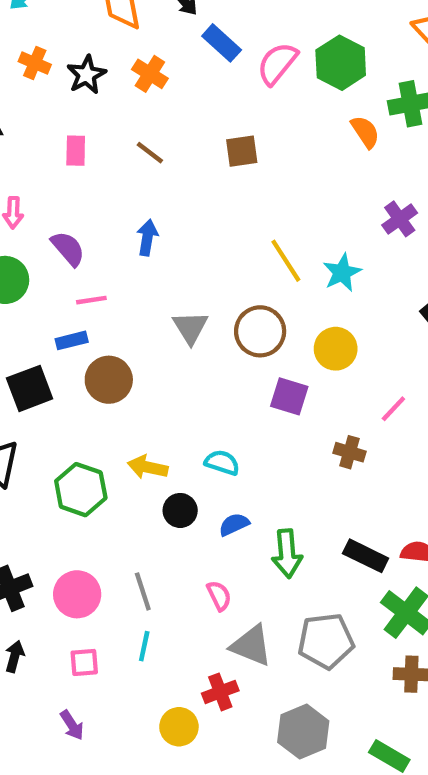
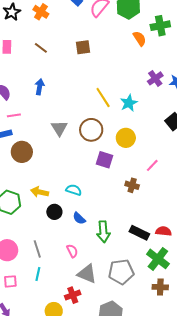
blue semicircle: (234, 524) -> (79, 218), turned -112

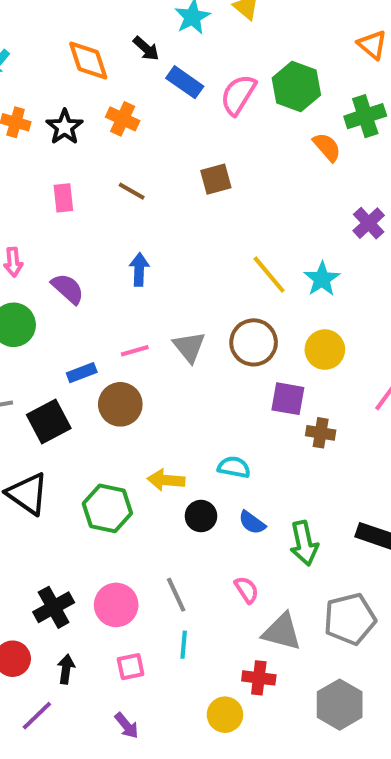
pink line: (14, 115) -> (135, 351), moved
brown cross: (132, 185) -> (321, 433), moved
red cross: (73, 295) -> (259, 678), turned 35

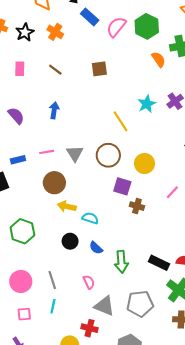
cyan star: (322, 279) -> (147, 104), moved
brown circle: (120, 404) -> (54, 183), moved
yellow arrow: (166, 480) -> (67, 206), moved

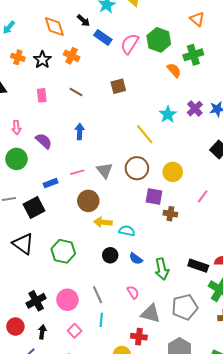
pink square: (24, 314) -> (75, 331), turned -32

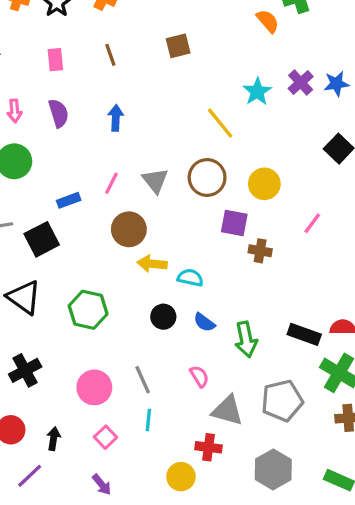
brown line: (76, 92) -> (110, 55), turned 40
purple semicircle: (44, 141) -> (59, 113), moved, turned 30
pink line: (77, 172) -> (111, 183), turned -48
black cross: (36, 301) -> (25, 370), moved

